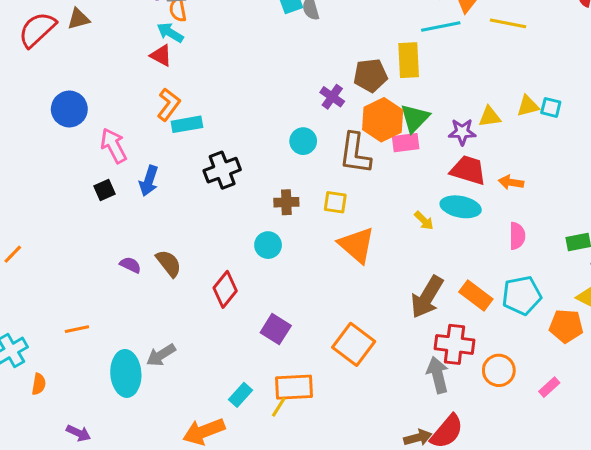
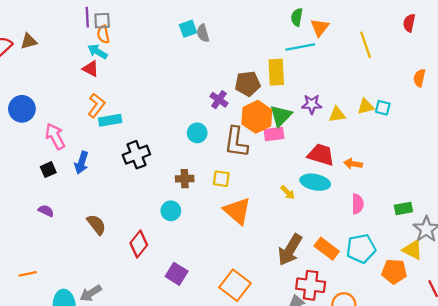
yellow line: (508, 23) -> (366, 45), moved, turned 60
purple star: (462, 132) -> (312, 104), moved
purple semicircle: (130, 265) -> (46, 211), moved

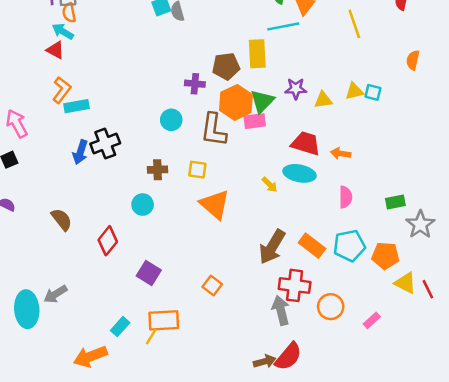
purple cross: (219, 100) -> (195, 84), turned -30
blue arrow: (81, 163) -> (80, 152), moved
yellow triangle: (413, 250) -> (405, 283), moved
orange pentagon: (394, 272) -> (385, 256), moved
orange square: (235, 285) -> (212, 285), size x0.6

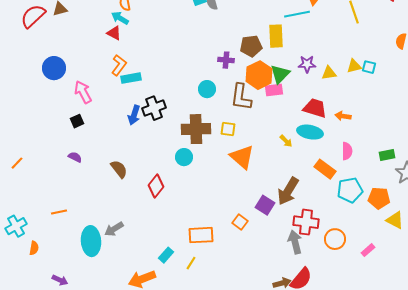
brown cross: (158, 170) -> (196, 129), size x1.8
orange rectangle: (312, 246) -> (325, 169), moved
purple square: (149, 273) -> (265, 205), moved
orange rectangle: (164, 320) -> (201, 235), moved

